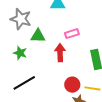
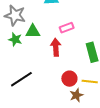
green star: (20, 53) -> (15, 39), moved

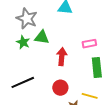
pink rectangle: (67, 28) -> (89, 44), moved
red circle: (69, 79) -> (60, 88), moved

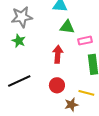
gray star: (27, 19) -> (22, 17), turned -30
green triangle: (42, 37) -> (67, 27), moved

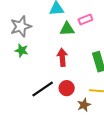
pink rectangle: (85, 41) -> (85, 20), moved
black line: (19, 81) -> (43, 89), moved

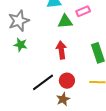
brown star: (84, 105) -> (63, 99), moved

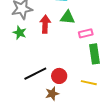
pink rectangle: (83, 11) -> (86, 33), moved
red arrow: (61, 50) -> (45, 24), moved

